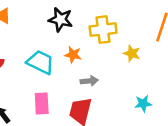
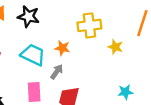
black star: (60, 20) -> (29, 16), moved
gray arrow: (89, 81) -> (57, 72), moved, turned -49

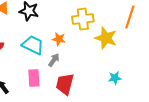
yellow star: (115, 47) -> (106, 38), size x1.6

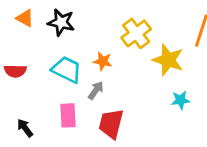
yellow cross: (83, 19) -> (136, 33), turned -30
cyan star: (115, 78) -> (181, 100), moved

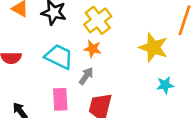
yellow cross: (136, 33) -> (98, 20), moved

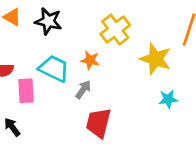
yellow cross: (98, 20) -> (115, 30), moved
pink rectangle: (60, 99) -> (26, 91), moved

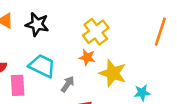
yellow star: (156, 59) -> (113, 73), moved
orange star: (90, 60) -> (87, 57), moved

